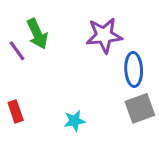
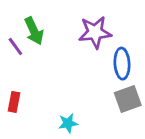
red rectangle: (16, 111) -> (14, 102), turned 30
cyan star: (75, 121) -> (68, 123), moved

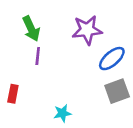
purple line: (15, 47) -> (38, 56), moved, turned 42
blue ellipse: (122, 64) -> (112, 59), turned 52

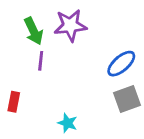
purple star: (87, 30) -> (70, 25), moved
cyan star: (62, 113) -> (68, 123), turned 30

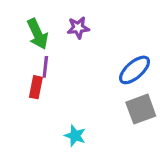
purple star: (70, 25) -> (78, 28), size x0.6
red rectangle: (14, 102) -> (36, 87), moved

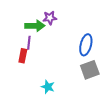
green arrow: (37, 34) -> (35, 26), moved, turned -66
blue ellipse: (135, 70) -> (86, 45), turned -35

